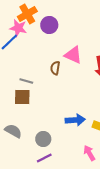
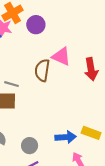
brown semicircle: (55, 68) -> (42, 70), size x1.5
blue arrow: (75, 120) -> (66, 137), moved

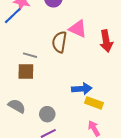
yellow rectangle: (91, 133) -> (94, 103), moved
blue arrow: (66, 137) -> (82, 89), moved

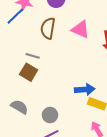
brown semicircle: (59, 42) -> (48, 28), moved
brown square: (26, 71) -> (29, 72), turned 30

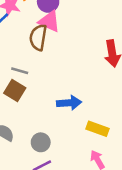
pink triangle: (81, 29) -> (49, 21), moved
blue arrow: (85, 90) -> (69, 103), moved

